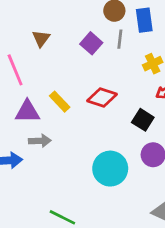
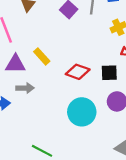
red diamond: (102, 98) -> (78, 72), moved
black square: (143, 120) -> (109, 73), turned -36

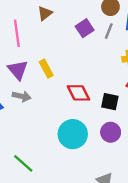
purple triangle: (15, 64) -> (18, 70), turned 35
red diamond: (78, 72) -> (78, 93), turned 30

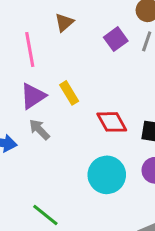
purple triangle: (18, 70) -> (33, 96), turned 40
gray arrow: (22, 96) -> (39, 130), turned -144

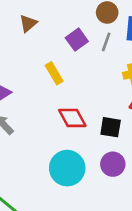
yellow rectangle: (69, 93) -> (54, 73), moved

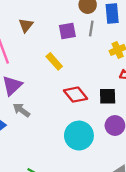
purple square: (77, 40) -> (67, 31), turned 36

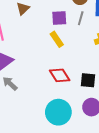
yellow rectangle: (54, 61) -> (57, 39), moved

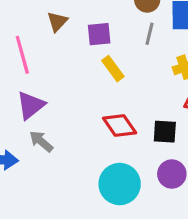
purple square: (59, 18) -> (99, 34), moved

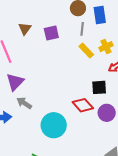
yellow rectangle: (113, 69) -> (86, 51), moved
red diamond: (120, 126) -> (83, 105), moved
cyan circle: (120, 184) -> (54, 125), moved

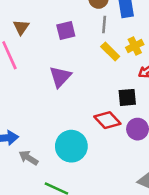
brown triangle: (25, 29) -> (21, 27), moved
purple triangle: (15, 82) -> (60, 77), moved
gray arrow: (24, 103) -> (29, 158), moved

